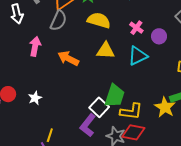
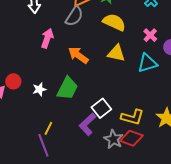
green trapezoid: (115, 96) -> (67, 88), moved

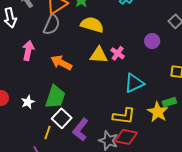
pink cross: (150, 35) -> (118, 53), moved
cyan triangle: (147, 63) -> (134, 83), moved
white square: (101, 108) -> (62, 118), moved
yellow line: (48, 128) -> (48, 132), moved

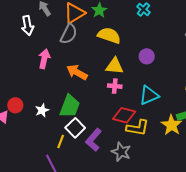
purple circle: (152, 41) -> (147, 56), moved
pink cross: (118, 53) -> (115, 86), moved, turned -32
red diamond: (126, 137) -> (124, 115), moved

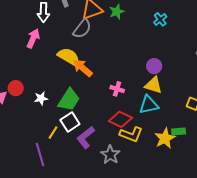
yellow semicircle: (109, 35) -> (69, 57), moved
pink arrow: (44, 59) -> (33, 38), moved
yellow triangle: (115, 66) -> (153, 85), moved

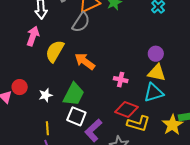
yellow semicircle: (69, 57) -> (55, 51), moved, turned -85
white square: (70, 122) -> (76, 116), turned -30
yellow line: (53, 133) -> (47, 128), moved, turned -32

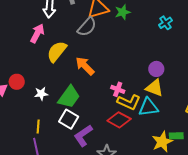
yellow L-shape: (138, 124) -> (129, 102), moved

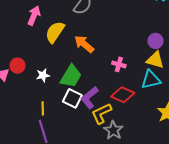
yellow L-shape: (129, 102) -> (101, 113), moved, turned 135
purple L-shape: (83, 136) -> (89, 98), moved

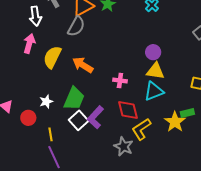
red circle: (18, 66) -> (28, 118), moved
red diamond: (123, 95) -> (128, 110), turned 60
white square: (72, 98) -> (79, 120), turned 30
yellow L-shape: (101, 113) -> (141, 129), moved

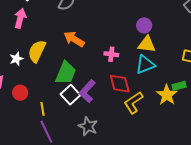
yellow semicircle: (52, 57) -> (37, 51), moved
white star: (46, 102) -> (16, 59), moved
gray star: (123, 146) -> (88, 126), moved

